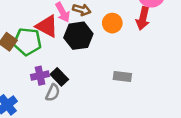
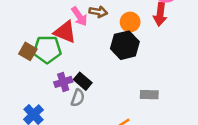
black hexagon: (78, 36) -> (125, 45), moved
gray rectangle: (122, 76) -> (149, 95), moved

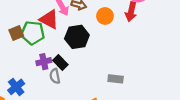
black hexagon: (125, 45) -> (77, 37), moved
brown square: (28, 51) -> (16, 33), turned 32
gray semicircle: (78, 98) -> (55, 76), turned 144

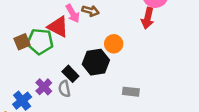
orange circle: (105, 16) -> (114, 44), moved
black hexagon: (77, 37) -> (96, 62), moved
purple cross: (44, 62) -> (44, 87), moved, turned -32

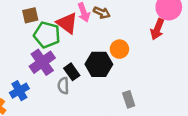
brown square: (22, 42) -> (30, 15), moved
purple cross: (44, 87) -> (42, 62), moved, size x1.5
gray rectangle: (131, 92) -> (129, 99), turned 56

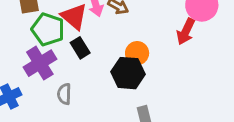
black hexagon: (99, 64) -> (128, 73), moved
black rectangle: (72, 72) -> (80, 48), moved

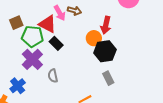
red arrow: (186, 31) -> (106, 25), moved
black hexagon: (128, 73) -> (105, 51), moved

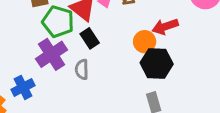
red arrow: (106, 25) -> (165, 27), turned 48
gray semicircle: (53, 76) -> (82, 69), moved

